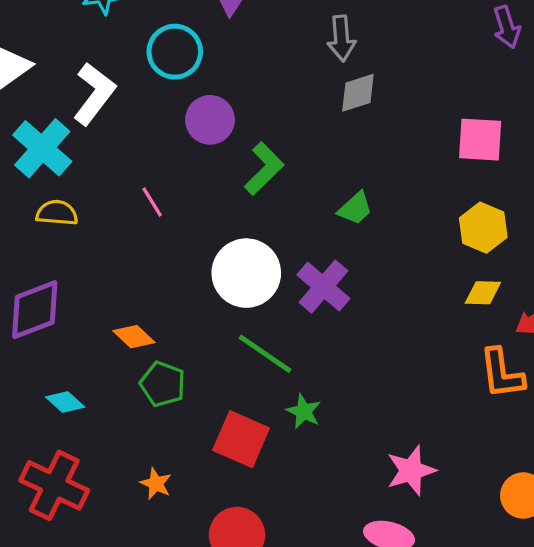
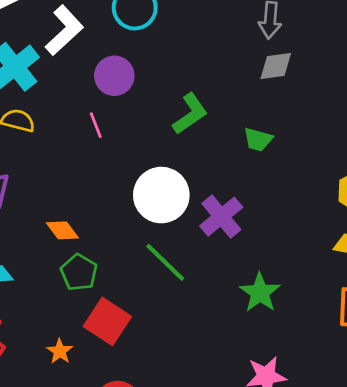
purple circle: (210, 120) -> (114, 76), moved
green trapezoid: (355, 208) -> (258, 139), moved, turned 48
green star: (304, 411) -> (260, 293), moved, size x1.4
red square: (241, 439) -> (107, 321), moved

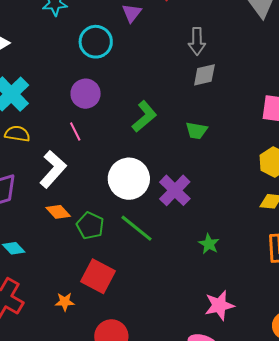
white L-shape: (64, 30) -> (53, 169), moved
green pentagon: (79, 272) -> (90, 226), moved
green star: (260, 293) -> (209, 244), size x0.7
orange star: (60, 351) -> (65, 302), turned -30

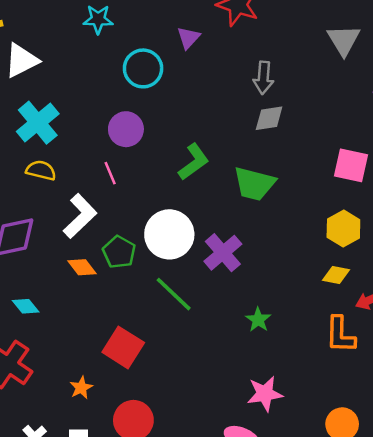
green trapezoid: (197, 131) -> (254, 184), size x1.6
green pentagon: (90, 226) -> (119, 252), moved
orange star: (65, 302) -> (81, 388), moved, turned -30

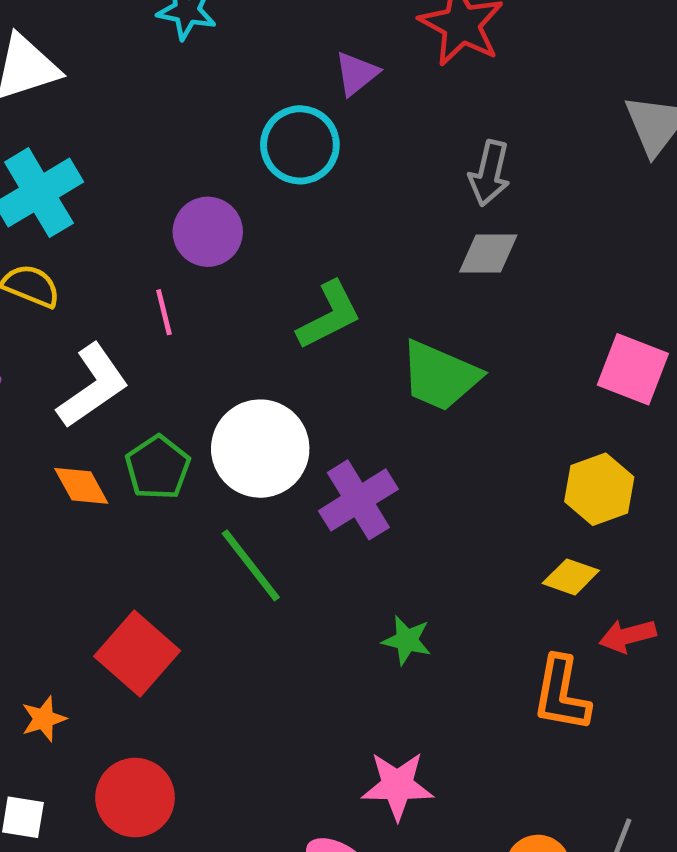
cyan circle: (143, 68) -> (300, 145), moved
green star: (258, 320) -> (407, 640), turned -30

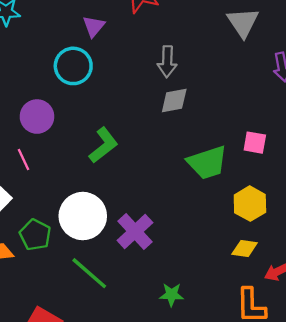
pink square: (633, 369) -> (255, 143), size x0.7
green trapezoid: (440, 376) -> (207, 163), moved, turned -30

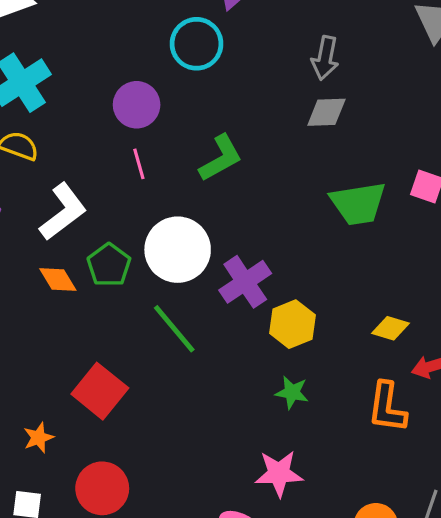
pink line: (23, 159) -> (139, 164), moved
yellow hexagon: (250, 204) -> (292, 324), moved
green star: (171, 295) -> (292, 392), moved

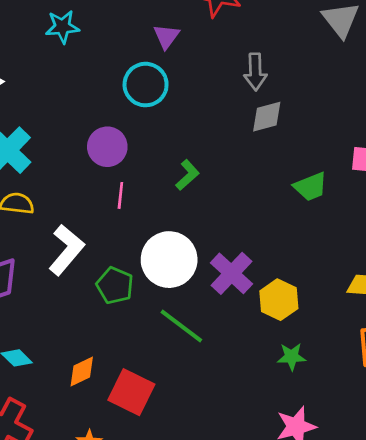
green L-shape: (221, 158) -> (187, 175), size x0.7
pink line: (139, 164) -> (120, 195), turned 35
green trapezoid: (358, 203) -> (311, 187), size x0.7
orange diamond: (58, 279) -> (82, 372), moved, turned -72

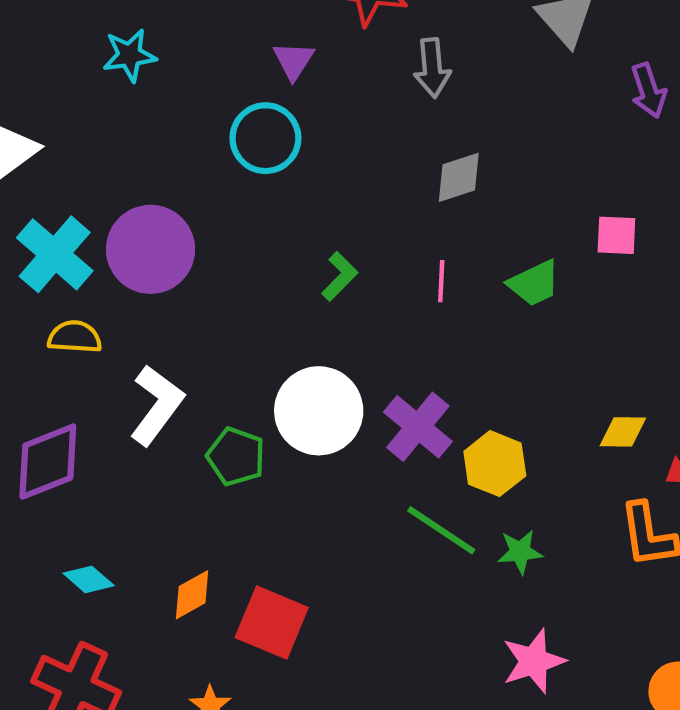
gray arrow: (255, 72) -> (432, 68), moved
purple circle: (107, 147) -> (150, 249), moved, size x1.4
pink line: (120, 195) -> (441, 281), moved
green line: (181, 326) -> (441, 530), moved

